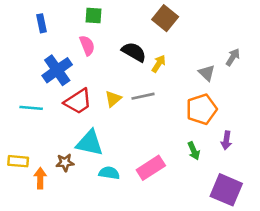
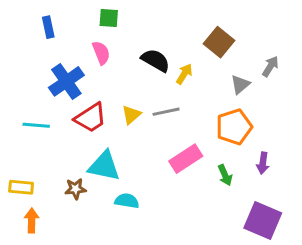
brown square: (165, 18) -> (219, 42), moved
gray triangle: (207, 73) -> (240, 84), turned 36
pink rectangle: (151, 168) -> (186, 159), moved
orange arrow: (40, 178) -> (32, 220), moved

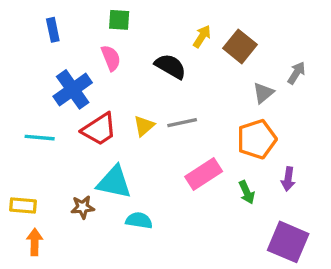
yellow arrow: (184, 74) -> (202, 36), moved

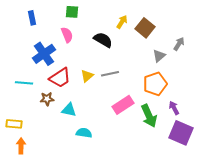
purple arrow: (288, 179) -> (174, 108), turned 144
cyan triangle: (114, 182) -> (69, 110), size x0.7
green arrow: (247, 192) -> (149, 116), size x1.6
brown star: (83, 207) -> (47, 99), moved
purple square: (288, 242) -> (181, 133), moved

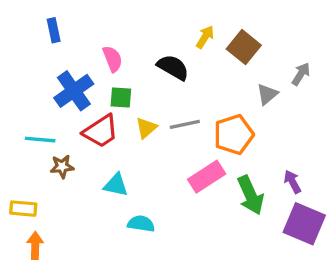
green square: (72, 12) -> (121, 98), moved
orange pentagon: (155, 84) -> (234, 135), moved
brown star: (47, 99) -> (62, 167), moved

